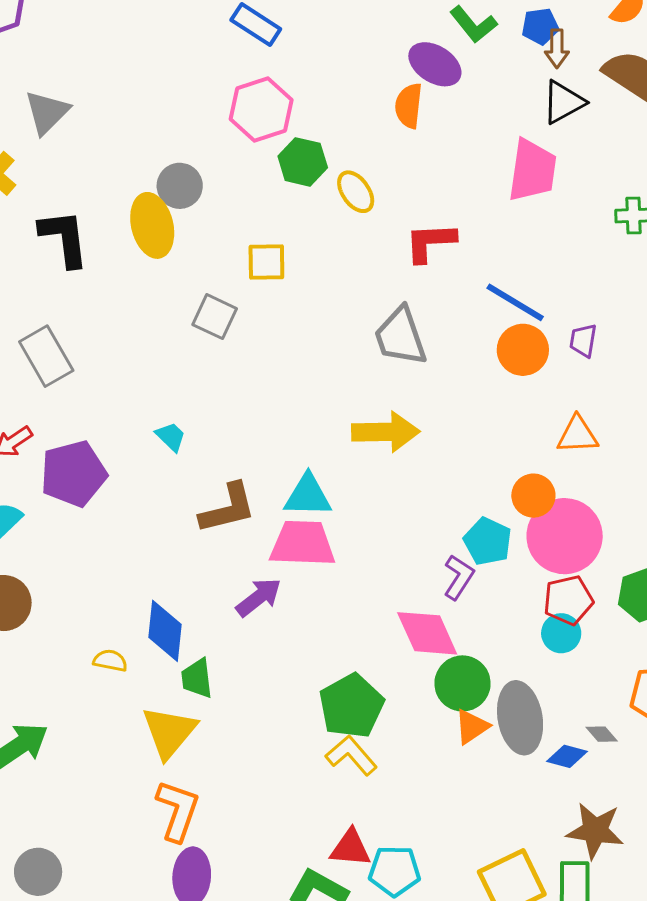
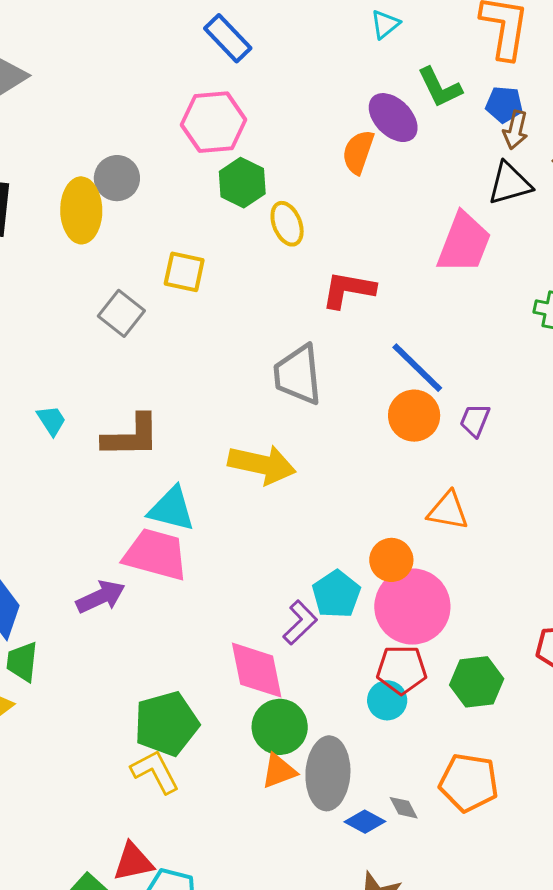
brown L-shape: (228, 508) -> (131, 436), moved
red triangle: (350, 848) -> (133, 862), turned -30

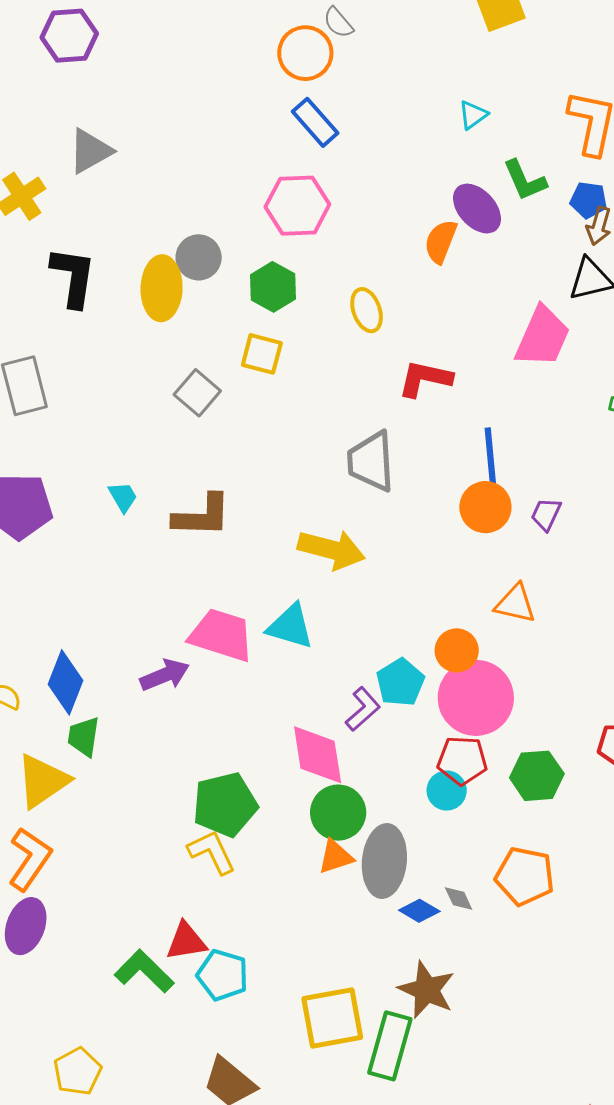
green hexagon: (242, 183) -> (273, 287), moved
blue line: (417, 368) -> (491, 459), turned 38
cyan triangle: (172, 509) -> (290, 626), moved

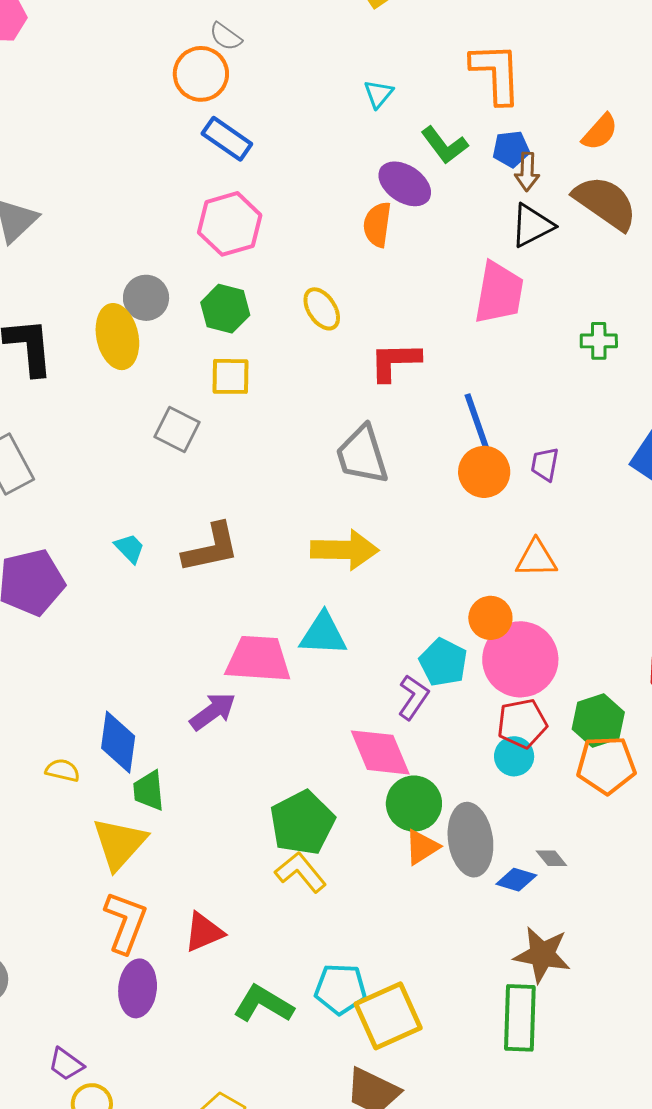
orange pentagon: (525, 876) -> (606, 765), moved
red triangle: (186, 941) -> (204, 932), moved
yellow square: (332, 1018) -> (388, 1016), moved

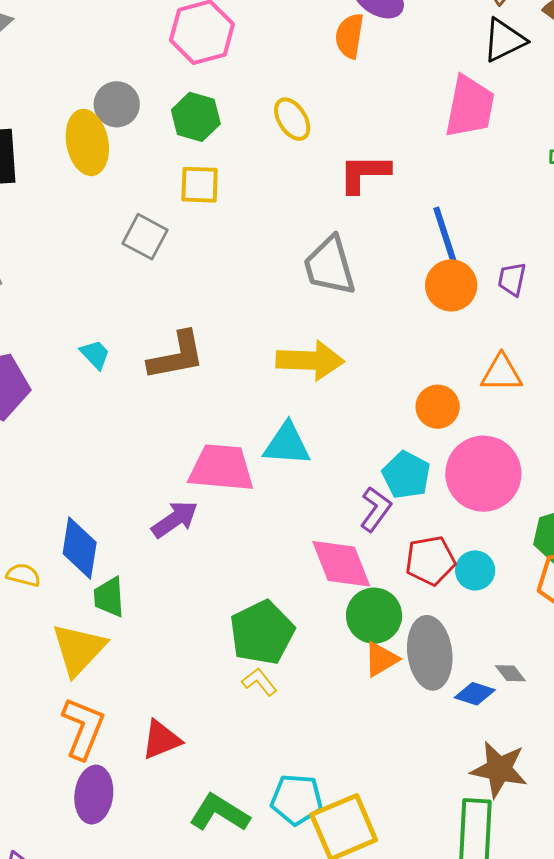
orange circle: (490, 618) -> (438, 407), moved
red pentagon: (522, 723) -> (430, 561), moved
yellow L-shape: (301, 872) -> (259, 682), size x0.7

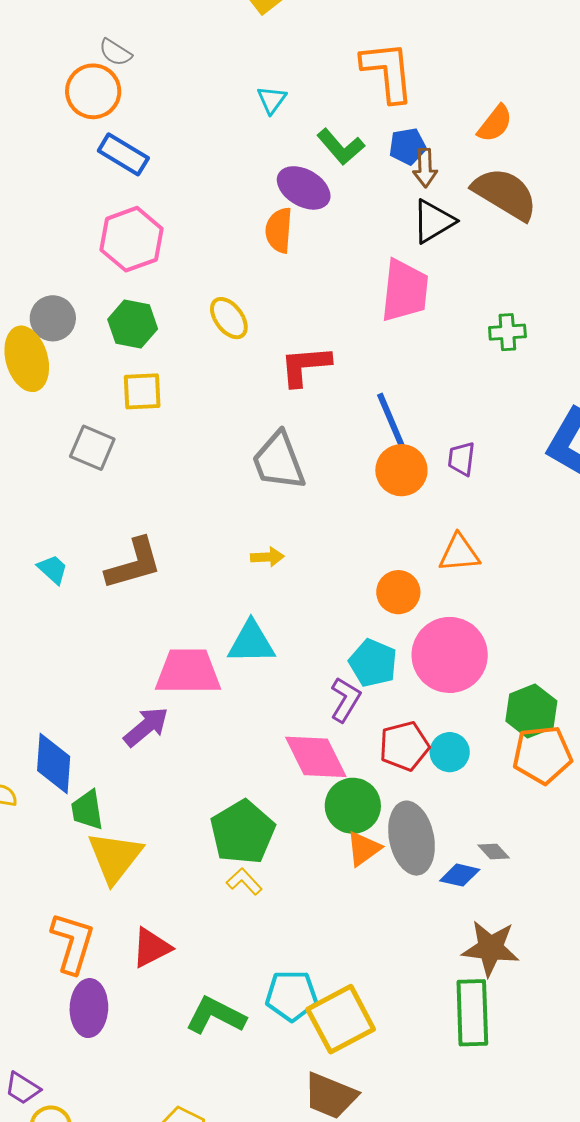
yellow arrow: (310, 360) -> (267, 557), size x0.5
yellow triangle: (79, 649) -> (115, 857), moved

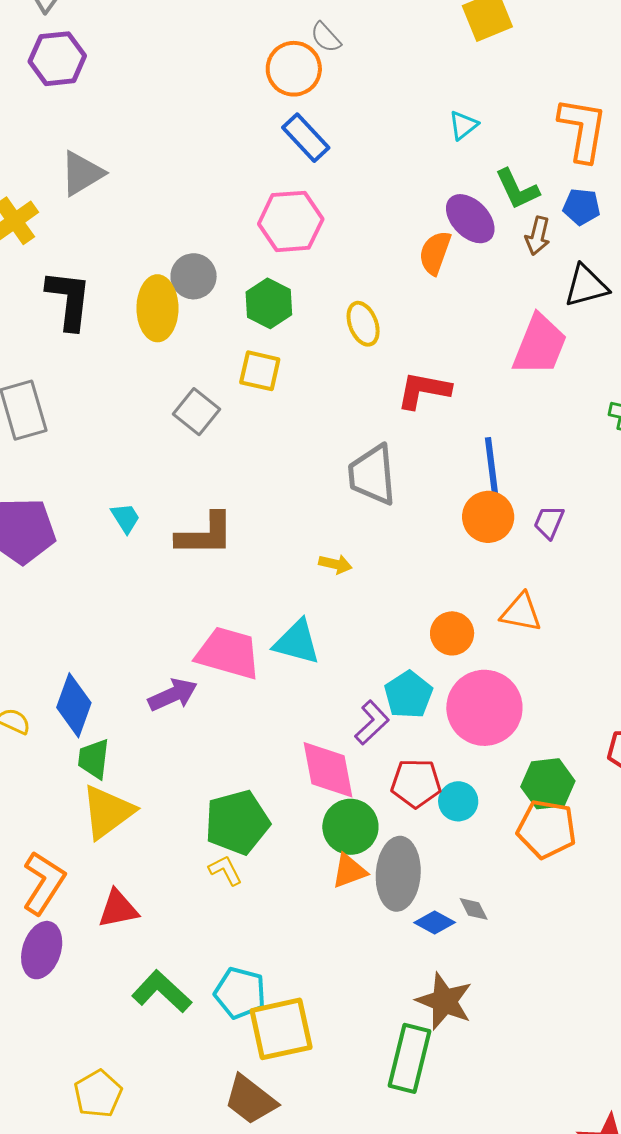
brown arrow: (425, 168) -> (538, 236), moved

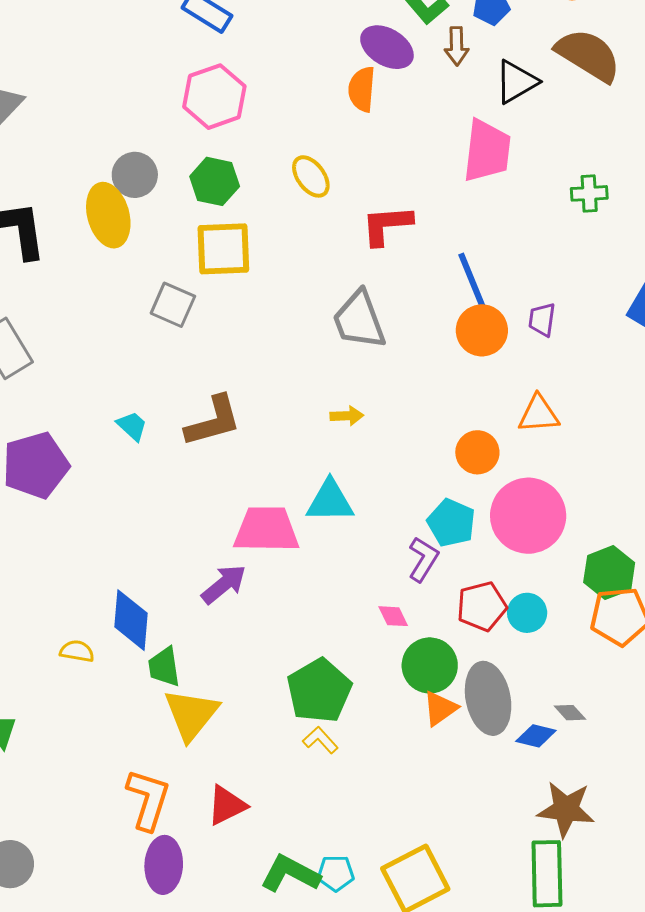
yellow square: (260, 371) -> (223, 249), size x1.4
pink diamond: (328, 770) -> (393, 616), size x0.5
cyan pentagon: (240, 993) -> (336, 873), moved, size x0.7

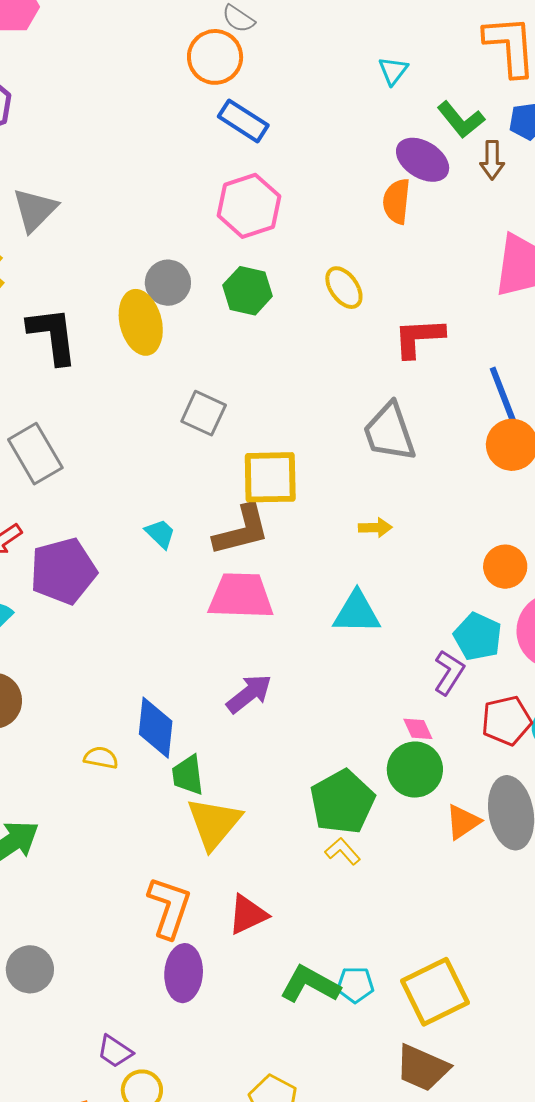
yellow square: (223, 249) -> (270, 477), moved
pink trapezoid: (266, 530) -> (241, 596), moved
green circle: (430, 665) -> (415, 770), moved

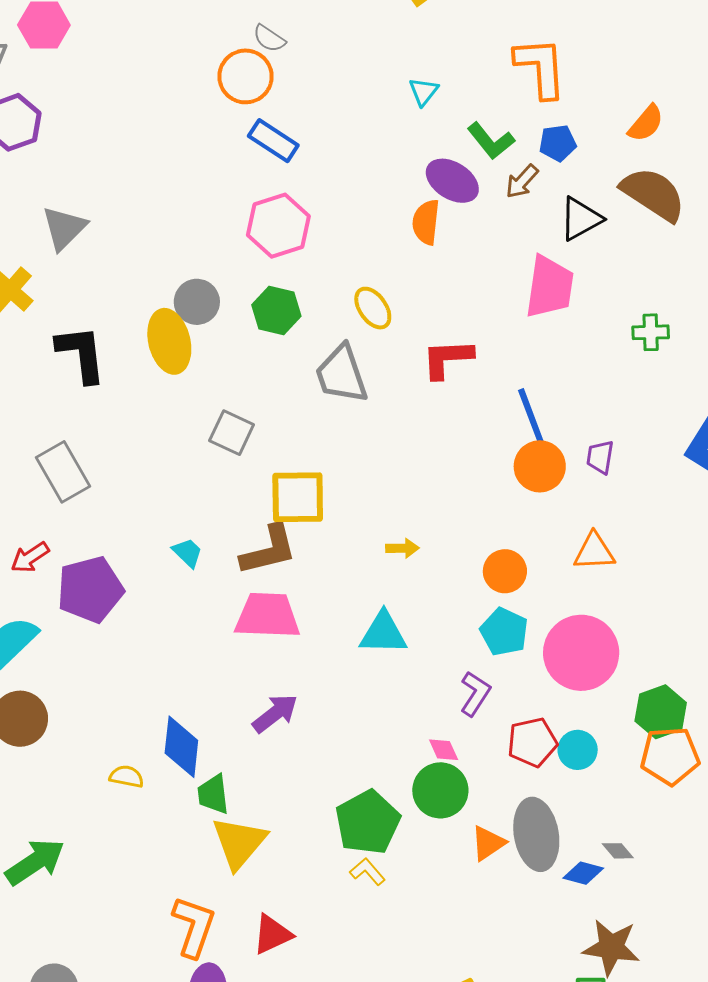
brown arrow: (492, 160) -> (522, 181), turned 42
gray trapezoid: (389, 432) -> (341, 374), moved
orange circle: (505, 567) -> (505, 571), moved
cyan pentagon: (478, 637) -> (504, 632), moved

